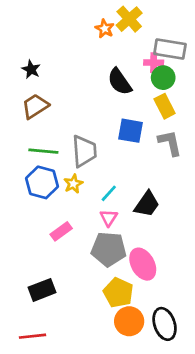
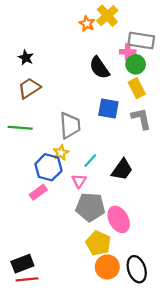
green line: (43, 151) -> (20, 128), moved
blue hexagon: (42, 182) -> (48, 167), moved
pink triangle: (109, 218) -> (79, 181), moved
pink rectangle: (61, 231) -> (38, 192), moved
black rectangle: (42, 290) -> (22, 264), moved

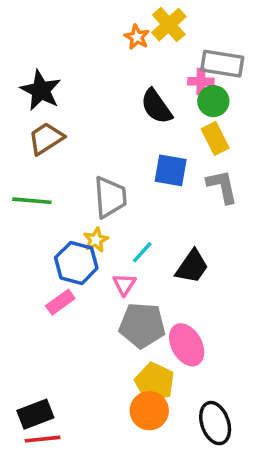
black star: (26, 58) -> (41, 90), size x1.6
orange circle: (107, 267) -> (149, 411), moved

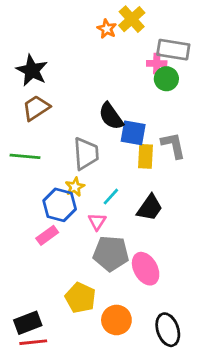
black semicircle: (156, 106) -> (111, 116), moved
yellow rectangle: (215, 138) -> (146, 156), moved, turned 30
yellow pentagon: (155, 382) -> (80, 298), moved

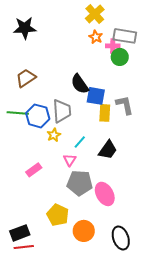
orange star: (107, 29) -> (96, 37), moved
black star: (32, 70) -> (25, 28), moved, turned -30
blue hexagon: (60, 205) -> (38, 116), moved

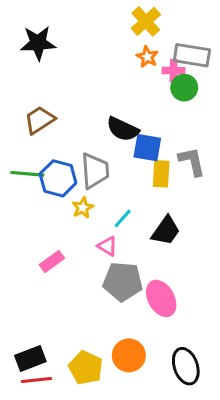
black semicircle: (80, 84) -> (123, 129), turned -30
pink triangle: (70, 160) -> (107, 246), turned -32
yellow pentagon: (58, 215) -> (86, 368), moved

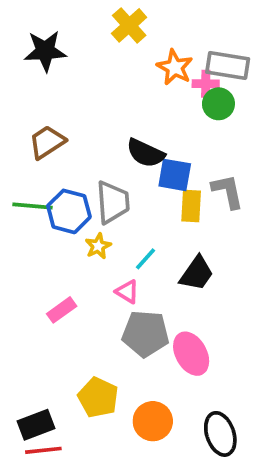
yellow cross: (146, 21) -> (129, 25), moved
orange star: (147, 57) -> (175, 67), size x1.4
yellow pentagon: (86, 368) -> (98, 397), moved

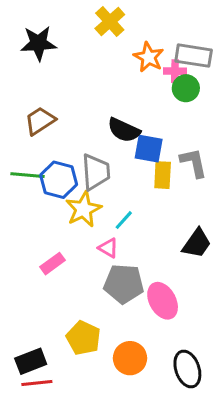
yellow star: (98, 246) -> (83, 209), size x1.6
black trapezoid: (197, 273) -> (197, 243), moved

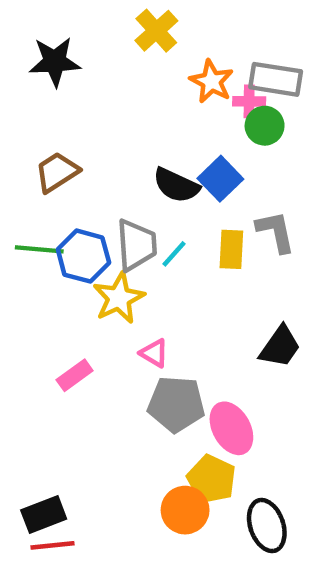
blue square: (149, 149) -> (220, 179), moved, turned 36
cyan line: (124, 220) -> (174, 254), moved
yellow pentagon: (83, 338) -> (212, 479), moved

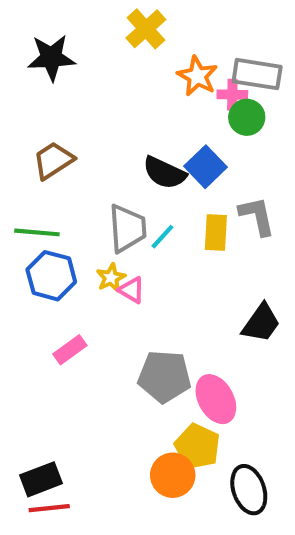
blue hexagon: (83, 256) -> (51, 276), moved
yellow star: (119, 298) -> (111, 278), size x0.6
pink triangle: (154, 353) -> (132, 290), moved

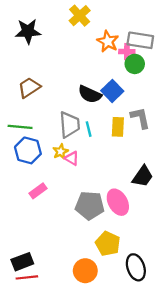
cyan line: (162, 237) -> (89, 129), turned -56
pink ellipse: (216, 399) -> (118, 202), moved
orange circle: (173, 475) -> (85, 271), moved

